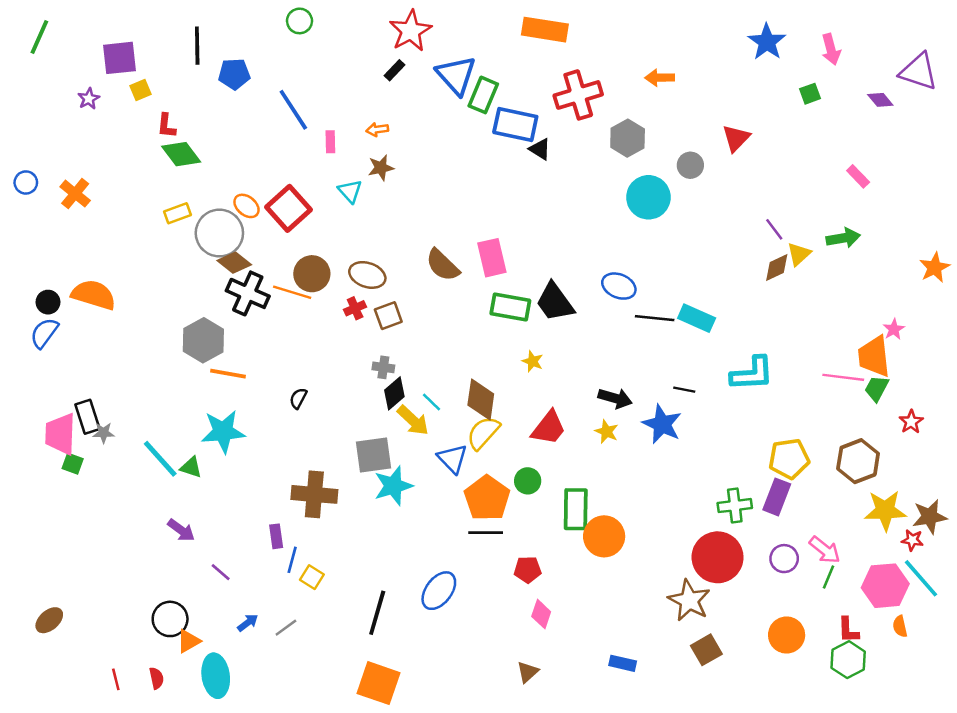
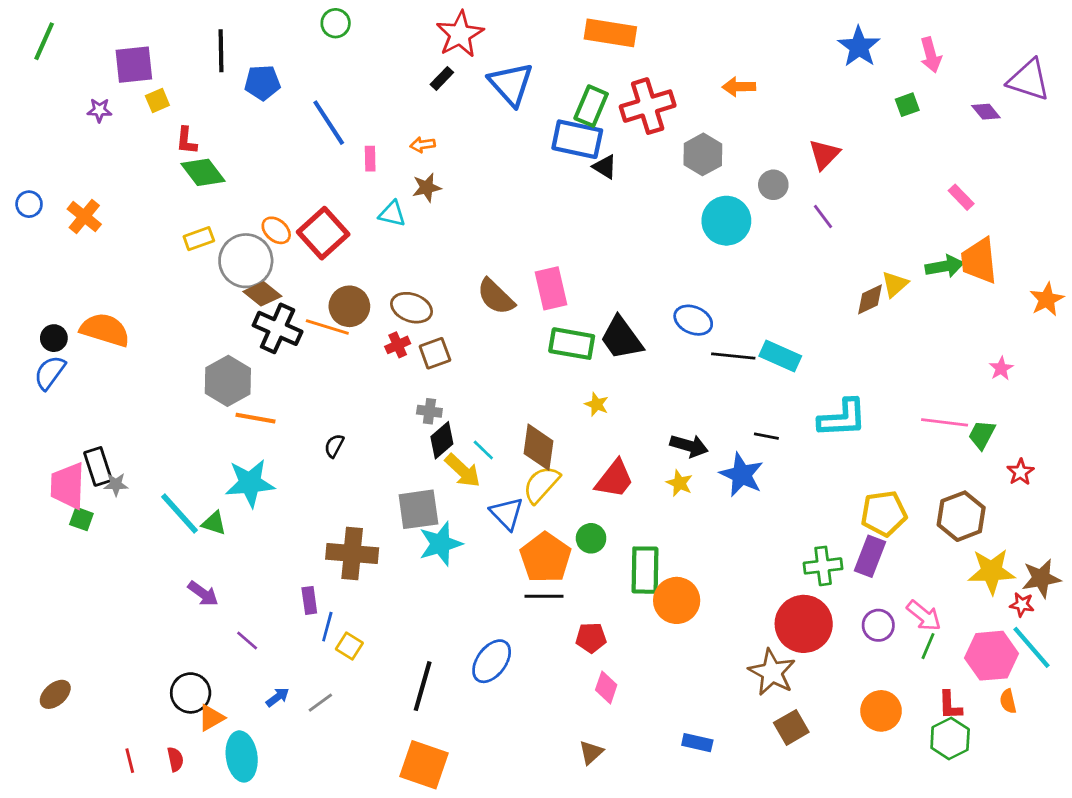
green rectangle: (483, 95) -> (591, 106), moved
purple star: (89, 99) -> (99, 110), turned 30
cyan triangle: (350, 191) -> (392, 214), turned -35
purple line: (774, 229) -> (823, 217), moved
orange trapezoid: (874, 356) -> (979, 261), moved

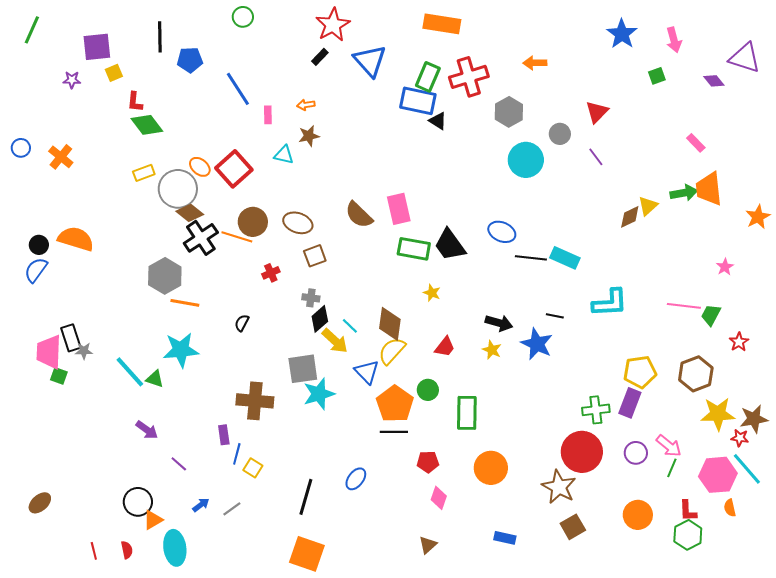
black cross: (278, 328) -> (201, 238), turned 32
red cross: (398, 345) -> (271, 273), moved
red trapezoid: (615, 479) -> (445, 347), size x0.7
orange circle: (677, 600) -> (491, 468), moved
blue ellipse: (492, 661) -> (356, 479), size x0.7

